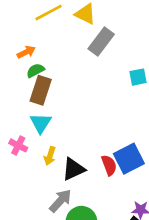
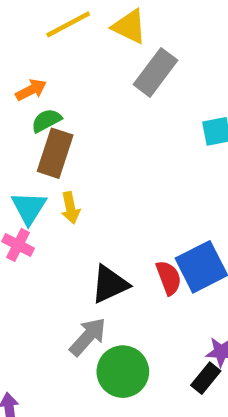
cyan triangle: (41, 123) -> (29, 208), moved
yellow arrow: (50, 156) -> (70, 208), moved, turned -30

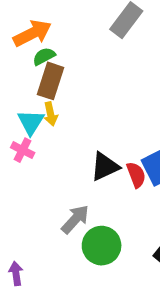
orange arrow: (31, 90) -> (32, 33), size x1.6
yellow arrow: (70, 208) -> (51, 114), moved
black triangle: (110, 284) -> (105, 167), moved

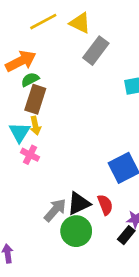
pink cross: (23, 150) -> (30, 155), moved
black triangle: (105, 167) -> (79, 203), moved
red semicircle: (136, 175) -> (105, 205), moved

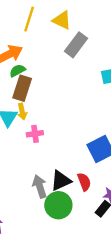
yellow line: (43, 22) -> (29, 19), turned -45
pink cross: (30, 155) -> (35, 134), moved, turned -35
gray arrow: (55, 210) -> (40, 186), turned -60

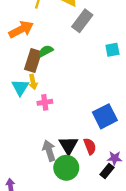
green semicircle: (17, 71) -> (46, 51), moved
black triangle: (61, 181) -> (68, 145), turned -36

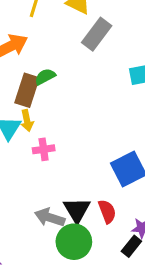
gray arrow: (49, 151) -> (50, 217), turned -54

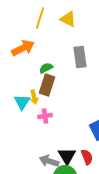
gray rectangle: (97, 34) -> (80, 57), moved, turned -45
brown rectangle: (27, 90) -> (47, 85), moved

